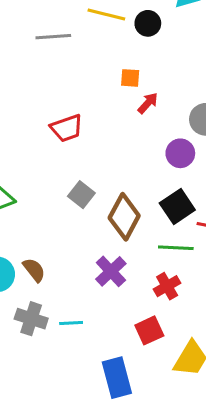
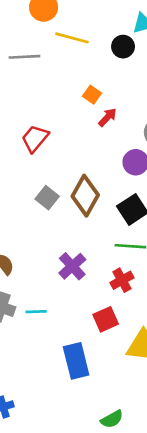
black circle: (148, 23) -> (123, 47), moved
orange square: (130, 78) -> (92, 95), turned 30
red trapezoid: (67, 128) -> (35, 138), turned 148
brown diamond: (124, 217) -> (85, 196), moved

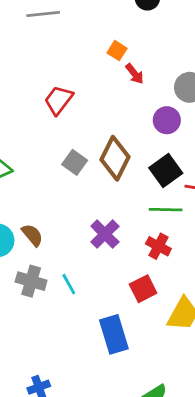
red arrow: (107, 117) -> (135, 74), turned 102
red cross: (122, 280) -> (158, 246), turned -30
cyan line: (36, 312) -> (69, 284), turned 66

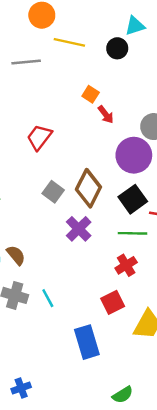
purple circle: (167, 120) -> (134, 155), size x1.5
purple cross: (105, 234) -> (79, 229), moved
red cross: (158, 246) -> (126, 265), turned 30

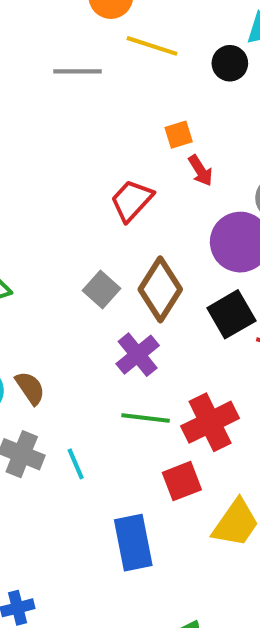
orange square: (91, 94) -> (179, 135), turned 35
red trapezoid: (39, 137) -> (132, 200), moved
green line: (132, 233) -> (146, 418), moved
red cross: (126, 265) -> (210, 422), size x1.5

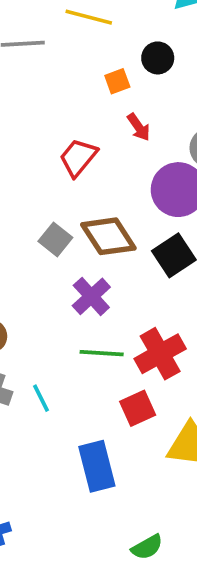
black circle: (230, 63) -> (158, 58), moved
orange square: (179, 135) -> (117, 81), moved
brown diamond: (160, 289) -> (108, 236), turned -62

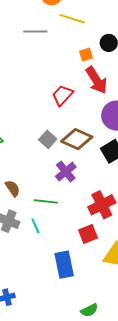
red arrow: (139, 127) -> (96, 80), size x1.8
brown diamond: (108, 236) -> (77, 139), turned -36
green line: (102, 353) -> (46, 201), moved

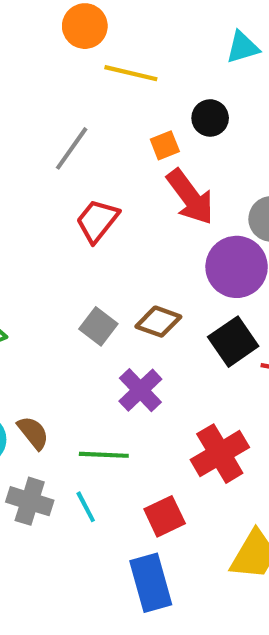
gray line: (35, 31) -> (72, 148), moved, turned -50
red trapezoid: (62, 95) -> (97, 221), moved
brown diamond: (77, 139) -> (158, 322), size x0.7
red square: (88, 234) -> (165, 516), moved

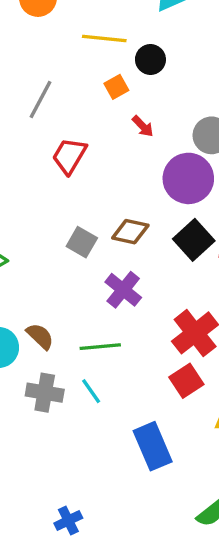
yellow line: (131, 73) -> (104, 39), moved
red arrow: (190, 197) -> (143, 126), size x0.5
red square: (165, 516) -> (186, 381), moved

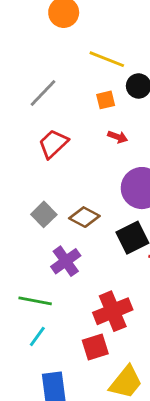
red arrow: (143, 126) -> (118, 137), turned -42
cyan line: (91, 391) -> (37, 336), moved, turned 55

